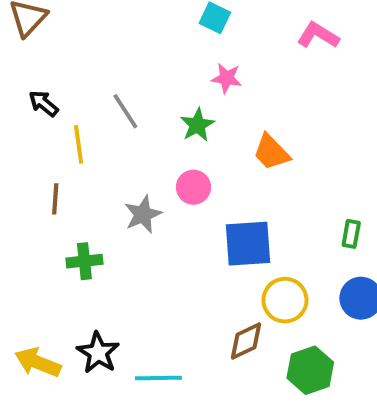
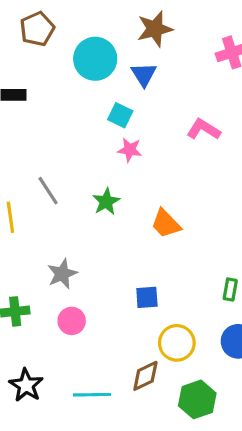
pink star: (227, 78) -> (130, 150), moved
pink circle: (193, 187) -> (72, 321), moved
blue square: (248, 244) -> (147, 297), size x0.6
cyan line: (158, 378) -> (92, 395), moved

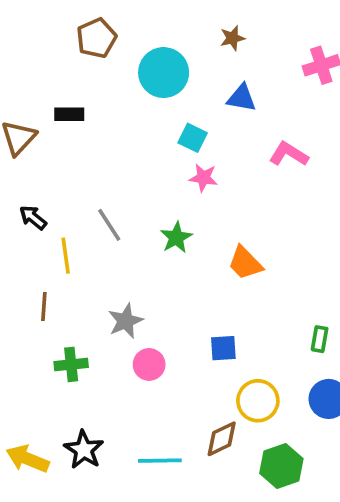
brown star: (155, 29) -> (232, 38), size x0.6
blue triangle: (144, 74) -> (242, 98), moved, turned -48
pink circle: (72, 321) -> (149, 364), moved

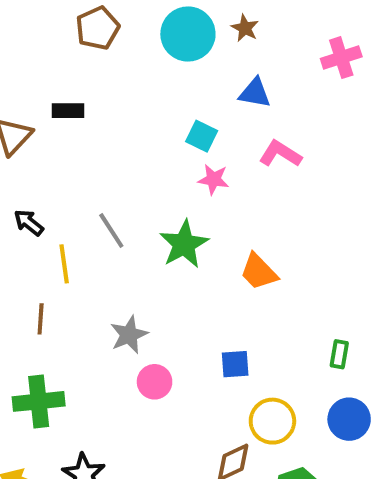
brown star: (232, 38) -> (245, 28), turned -30
cyan circle: (164, 73) -> (188, 34), moved
pink L-shape: (289, 154) -> (280, 154), moved
green star: (176, 238) -> (184, 244), size x1.4
green cross: (71, 364) -> (39, 401), moved, size x1.4

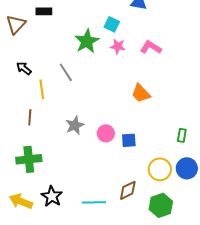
pink L-shape: (280, 154) -> (151, 47), moved
green star: (184, 244) -> (87, 41), moved
pink circle: (155, 382) -> (106, 133), moved
yellow circle: (272, 421) -> (160, 169), moved

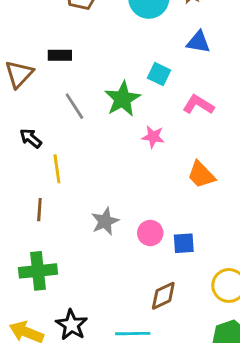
pink star: (118, 46) -> (153, 137), moved
pink L-shape: (151, 47) -> (198, 105), moved
gray line: (66, 72) -> (74, 106), moved
brown diamond: (128, 190) -> (163, 296), moved

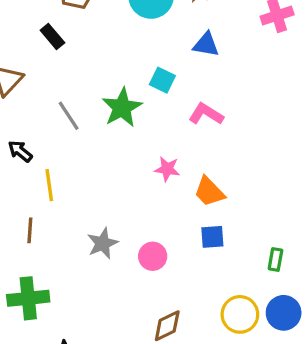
black rectangle: (60, 55) -> (52, 37), moved, turned 50
pink star: (153, 137) -> (167, 169), moved
blue square: (184, 243) -> (212, 237), moved

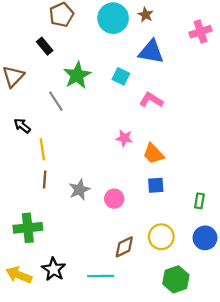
blue triangle: (206, 45) -> (151, 52), size x1.4
green star: (122, 108) -> (77, 75), moved
brown line: (30, 230) -> (45, 180), moved
yellow circle: (240, 314) -> (161, 237), moved

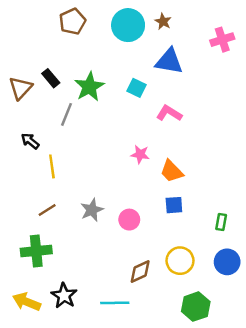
black rectangle: (45, 46) -> (51, 78), moved
gray line: (56, 101) -> (66, 114), turned 55
brown line: (45, 180) -> (47, 210), moved, turned 54

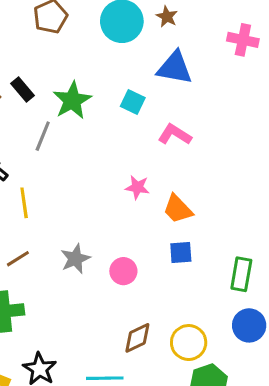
pink cross: (222, 40) -> (243, 40), turned 30
green rectangle: (221, 222) -> (241, 274), size x1.5
yellow circle: (180, 261) -> (189, 343), moved

